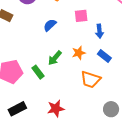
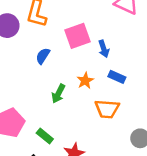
pink square: (81, 16) -> (77, 36), size x1.5
green rectangle: (38, 72) -> (45, 136), moved

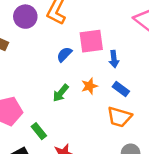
blue semicircle: (43, 56) -> (64, 54), moved
orange trapezoid: (107, 109) -> (119, 117), moved

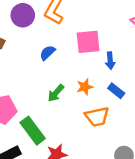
blue semicircle: (64, 54) -> (47, 53), moved
orange trapezoid: (119, 117) -> (97, 117), moved, turned -30
green rectangle: (39, 131) -> (33, 131), size x1.6

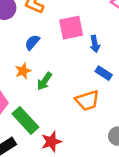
orange star: (85, 87) -> (23, 71), moved

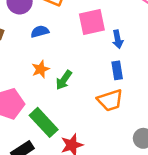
blue semicircle: (32, 42) -> (40, 32), moved, turned 35
blue rectangle: (104, 73) -> (117, 70), moved, turned 49

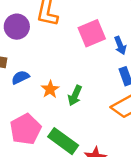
blue semicircle: (40, 32) -> (20, 77), moved

